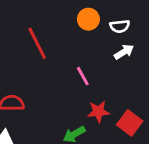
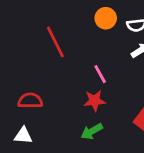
red star: (98, 112) -> (94, 101), moved

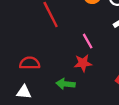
green arrow: (92, 131) -> (66, 84), moved, turned 36

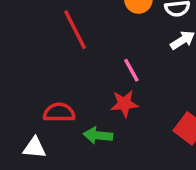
red semicircle: (30, 63) -> (59, 112), moved

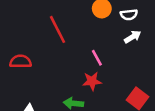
red semicircle: (59, 112) -> (21, 61), moved

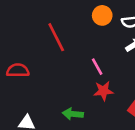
red star: (92, 81) -> (103, 91), moved

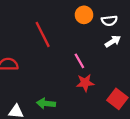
green arrow: (73, 114) -> (46, 103), moved

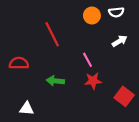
white semicircle: (109, 21) -> (116, 12), moved
green arrow: (46, 103) -> (55, 81), moved

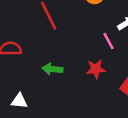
pink line: (87, 60) -> (108, 41), moved

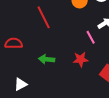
white triangle: (19, 101) -> (21, 84), turned -32

